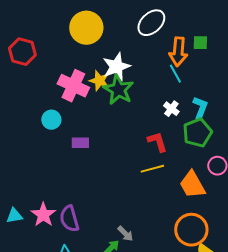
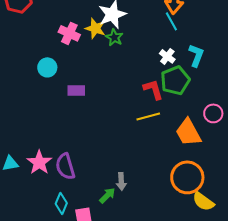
pink cross: (73, 86) -> (69, 33), size x0.7
green star: (118, 90) -> (114, 37), size x0.6
green pentagon: (197, 133) -> (175, 80), moved
gray arrow: (125, 234) -> (121, 181), turned 42

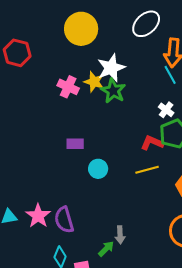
green star: (114, 37) -> (113, 91), size x1.4
cyan circle: (47, 67) -> (98, 169), moved
red L-shape: (153, 89) -> (152, 143), turned -50

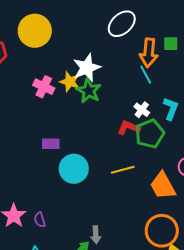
yellow circle: (81, 29) -> (35, 31), moved
red L-shape: (152, 143) -> (129, 128), moved
cyan circle: (98, 169) -> (74, 169), size x1.5
purple semicircle: (64, 220) -> (40, 220), size x0.6

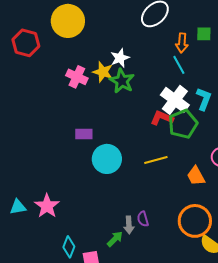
orange arrow: (149, 53) -> (182, 43), size x0.7
white star: (87, 68) -> (120, 58), size x0.7
white cross: (142, 110) -> (175, 100), size x1.8
orange trapezoid: (163, 186) -> (196, 176), size x0.7
purple semicircle: (40, 220) -> (143, 219), moved

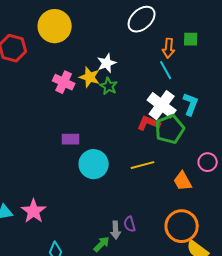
green star: (122, 81) -> (109, 86), size x0.7

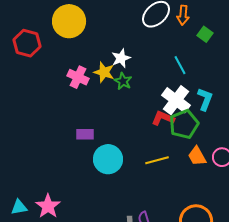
green square: (191, 39) -> (205, 34), turned 35
orange arrow: (169, 48) -> (183, 15), moved
orange trapezoid: (183, 181) -> (197, 156), moved

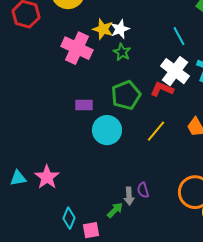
yellow star: (104, 72) -> (103, 29), moved
pink cross: (78, 77) -> (77, 48), size x1.4
green pentagon: (184, 124) -> (126, 95), moved
yellow line: (157, 160) -> (156, 131), turned -35

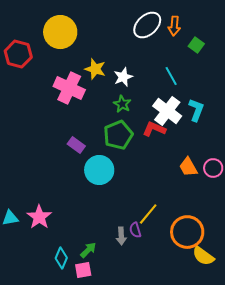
white star: (120, 29) -> (123, 77), moved
green star: (122, 52) -> (122, 104), moved
purple rectangle: (84, 105) -> (76, 145), turned 36
yellow line: (156, 131) -> (148, 214), moved
green arrow: (115, 210) -> (88, 250), moved

